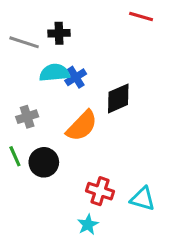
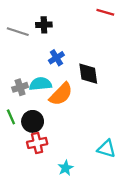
cyan semicircle: (54, 73) -> (41, 84), moved
black diamond: (118, 98) -> (88, 74), turned -75
red cross: (100, 191) -> (37, 143), moved, turned -30

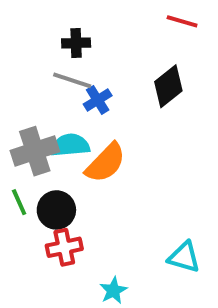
gray line: (18, 32) -> (72, 80), moved
black diamond: (88, 74) -> (168, 86), moved, turned 60
gray cross: (20, 87) -> (35, 151), size x1.6

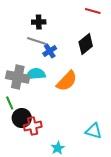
gray cross: (35, 151) -> (18, 77), turned 30
orange semicircle: (106, 163) -> (67, 81), moved
black circle: (56, 210) -> (22, 118), moved

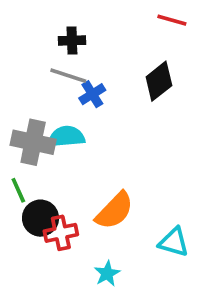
orange semicircle: (67, 81) -> (115, 211), moved

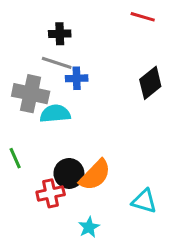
black diamond: (159, 81) -> (150, 83), moved
blue cross: (92, 94) -> (77, 78), turned 30
gray cross: (33, 142) -> (31, 94), moved
black circle: (41, 218) -> (69, 173), moved

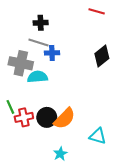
red cross: (51, 193) -> (24, 117), moved

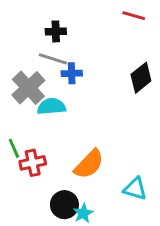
gray cross: (21, 63) -> (28, 88), turned 35
black circle: (47, 117) -> (64, 205), moved

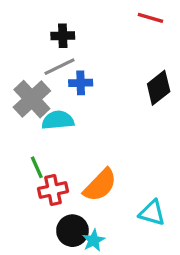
gray line: (53, 59) -> (59, 67), turned -44
green line: (14, 148) -> (37, 167), moved
red cross: (33, 163) -> (53, 190), moved

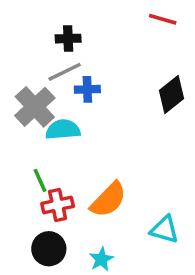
black circle: (72, 231) -> (49, 249), moved

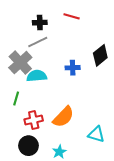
red line: (163, 19) -> (72, 16), moved
blue cross: (87, 89) -> (73, 68), moved
green line: (40, 180) -> (16, 98), moved, turned 40

